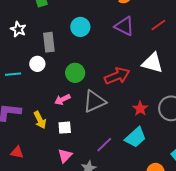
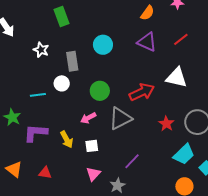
cyan trapezoid: (135, 137) -> (184, 154), moved

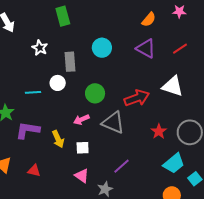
gray triangle: (120, 118) -> (113, 123), turned 45
pink triangle: (93, 174) -> (82, 176), turned -42

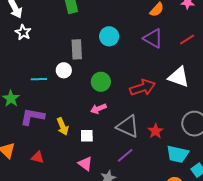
white star: (40, 48) -> (23, 32), moved
pink arrow: (81, 120) -> (98, 109), moved
gray triangle: (113, 123) -> (128, 126), moved
red star: (159, 131) -> (156, 131), moved
cyan trapezoid: (174, 163) -> (178, 154), turned 50

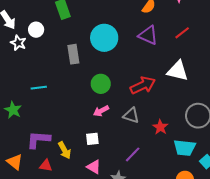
cyan circle: (109, 36) -> (104, 38), size x1.4
white circle: (64, 70) -> (36, 30), moved
purple L-shape: (32, 117) -> (38, 140), moved
yellow arrow: (63, 126) -> (65, 150), moved
gray triangle: (128, 126) -> (131, 115), moved, size x0.7

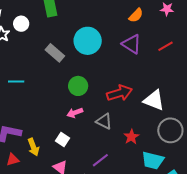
gray rectangle: (73, 54) -> (55, 53), turned -48
white triangle: (178, 71) -> (154, 100), moved
white square: (92, 139) -> (63, 139), turned 32
red triangle: (46, 166) -> (13, 160), turned -32

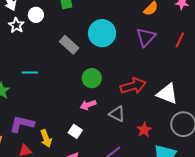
purple triangle: (132, 44) -> (146, 37), turned 40
red line: (165, 46) -> (180, 40), turned -35

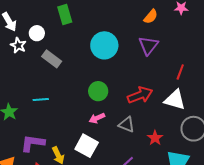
red line: (180, 40) -> (180, 72), moved
gray rectangle: (69, 45) -> (52, 59), moved
cyan line: (30, 73) -> (41, 99), moved
white square: (75, 131) -> (87, 146), size x1.6

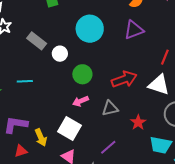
white circle: (37, 33) -> (60, 54), moved
purple triangle: (148, 45) -> (134, 30), turned 30
gray triangle: (127, 125) -> (110, 108), turned -36

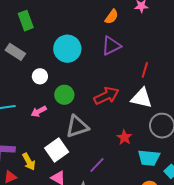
gray rectangle: (37, 41) -> (15, 52), moved
pink arrow: (81, 101) -> (39, 111), moved
gray triangle: (110, 108) -> (77, 126), moved, size x1.4
white square: (70, 128) -> (57, 150), turned 30

